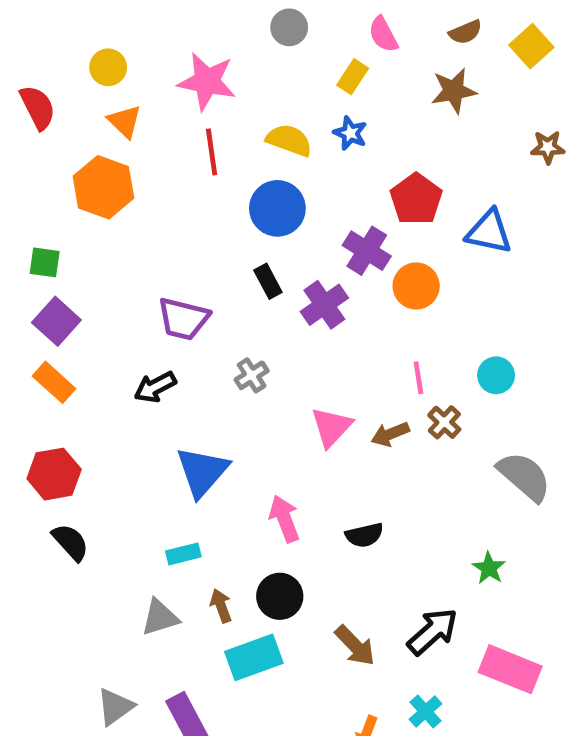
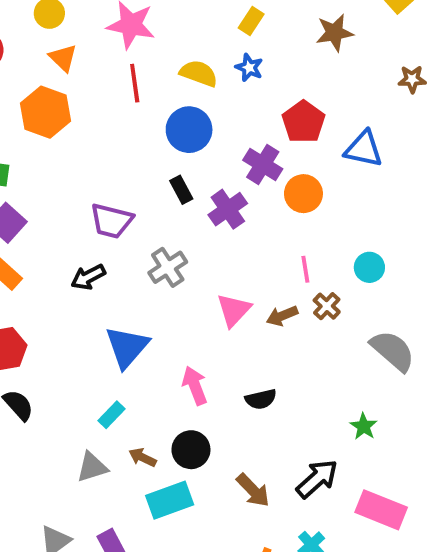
gray cross: (252, 375) -> (168, 267), size x1.4
cyan rectangle: (183, 554) -> (111, 415), turned -32
brown arrow: (221, 606) -> (142, 457), turned -44

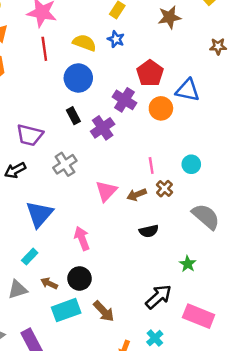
orange circle: (303, 194) -> (161, 108), moved
black semicircle: (261, 399) -> (149, 231), moved
brown arrow: (253, 490) -> (104, 311), moved

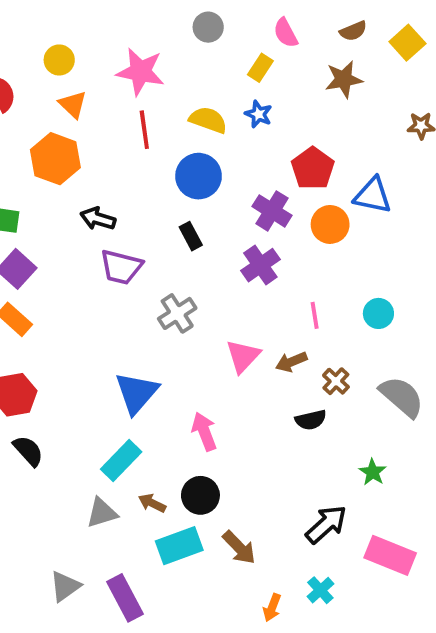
purple cross: (103, 128) -> (260, 265), moved
black arrow: (15, 170) -> (98, 219), moved, turned 45
brown cross: (165, 189) -> (336, 381), moved
cyan rectangle: (30, 257) -> (121, 461), size x1.5

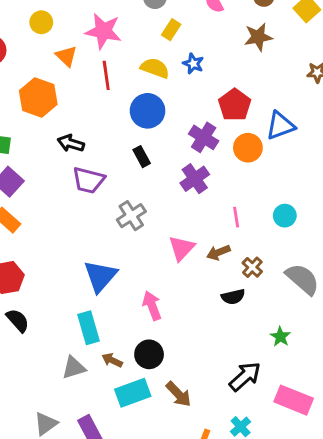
yellow rectangle: (260, 68) -> (171, 30), moved
orange triangle: (73, 104) -> (66, 56), moved
blue triangle: (373, 195) -> (280, 126), turned -32
cyan rectangle: (121, 461) -> (89, 328), turned -60

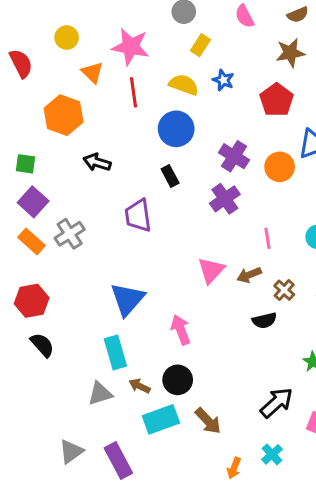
red pentagon: (235, 105) -> (277, 100), moved
purple trapezoid: (89, 180) -> (138, 216), moved, turned 68
gray cross: (131, 216) -> (70, 234), moved

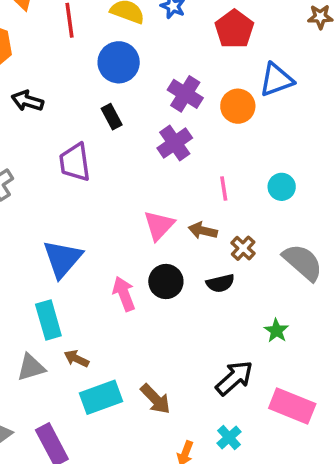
brown arrow: (249, 275) -> (203, 231), turned 35
black circle: (178, 380) -> (166, 281), moved

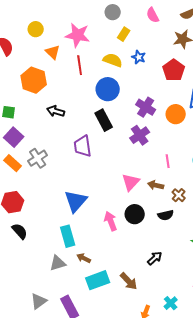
black rectangle: (112, 117) -> (104, 120), size x1.5
black arrow: (234, 378) -> (155, 258), moved, size x0.7

